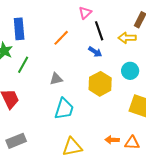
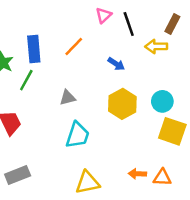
blue rectangle: (19, 29) -> (34, 49), moved
black line: (99, 31) -> (129, 24), moved
cyan circle: (130, 71) -> (162, 101), moved

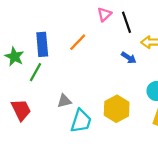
blue arrow: (116, 64) -> (129, 58), moved
gray triangle: (68, 98) -> (64, 101), moved
yellow hexagon: (122, 104) -> (117, 109), moved

